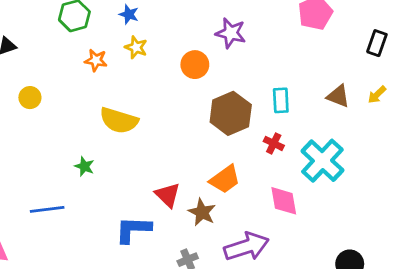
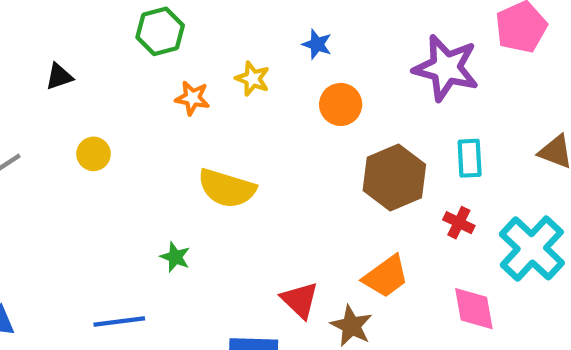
blue star: (129, 14) -> (317, 44), moved
purple star: (231, 33) -> (446, 68), moved, size x1.4

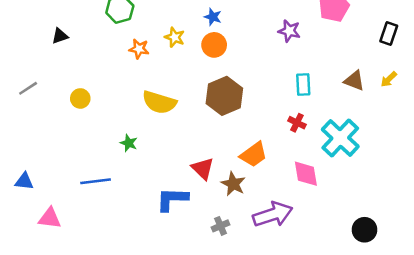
purple star: (446, 68) -> (289, 31), size x0.6
orange circle: (341, 104) -> (214, 45), moved
yellow circle: (93, 154) -> (80, 98), moved
brown hexagon: (394, 178) -> (224, 96), moved

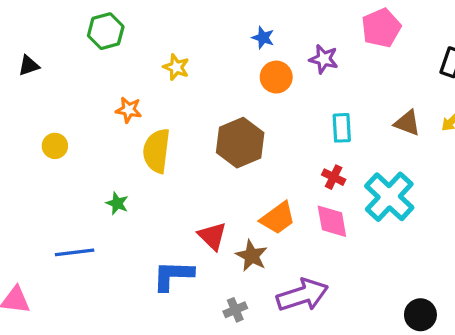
blue star: (213, 17) -> (263, 38), moved
orange circle: (214, 45) -> (276, 77), moved
orange star: (139, 49) -> (129, 110), moved
yellow semicircle: (159, 102) -> (157, 151), turned 80
pink diamond: (306, 174) -> (332, 221), moved

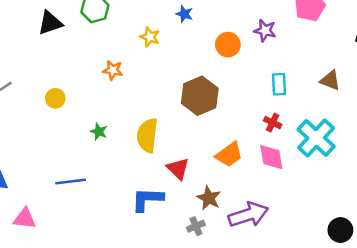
blue star: (263, 38) -> (184, 14), moved
black triangle: (29, 66) -> (50, 23), moved, size x1.5
yellow semicircle: (157, 151) -> (147, 135), moved
green star: (117, 203) -> (99, 132), moved
brown star: (252, 256) -> (209, 198), moved

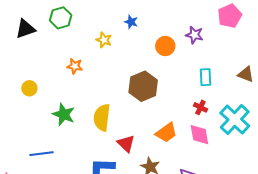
green star: (99, 132) -> (64, 114), size x1.6

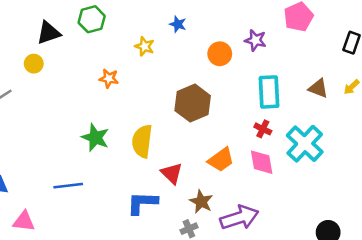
cyan rectangle: (206, 77) -> (269, 92), size x1.5
yellow circle: (29, 88) -> (34, 64), moved

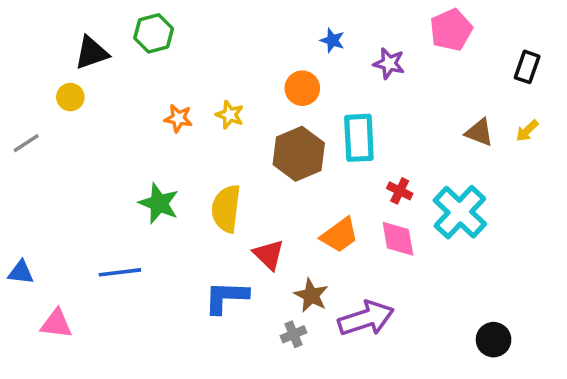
blue star: (178, 24) -> (332, 40), moved
yellow star: (145, 46) -> (230, 115), moved
orange circle: (220, 54) -> (302, 88), moved
cyan rectangle: (269, 92) -> (359, 138), moved

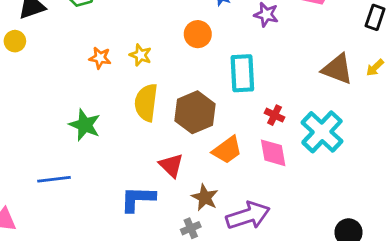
brown triangle: (479, 132) -> (337, 69), size x1.4
brown hexagon: (299, 154) -> (195, 112), moved
yellow semicircle: (226, 209) -> (146, 103), moved

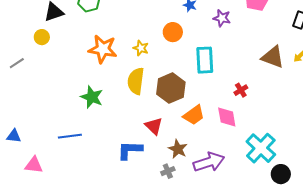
yellow star: (141, 55) -> (141, 48), moved
orange star: (100, 58) -> (103, 49), size x1.8
red cross: (275, 115) -> (241, 90), moved, turned 32
cyan cross: (322, 132) -> (261, 148), moved

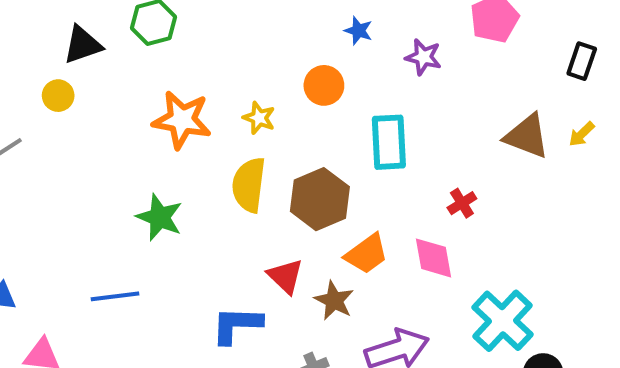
brown star: (178, 149) -> (334, 301), moved

